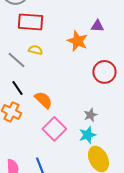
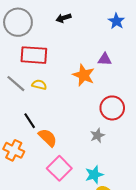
gray line: (16, 60) -> (16, 84), moved
black line: (17, 88) -> (30, 121), moved
gray star: (90, 115) -> (97, 135), moved

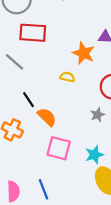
yellow semicircle: (39, 85) -> (67, 77), moved
pink square: (59, 168) -> (59, 148), turned -30

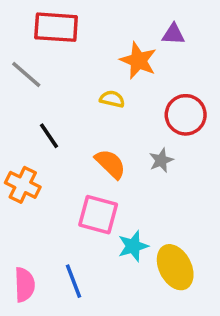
orange semicircle: (47, 117) -> (110, 164), moved
cyan star: (94, 155) -> (133, 246), moved

